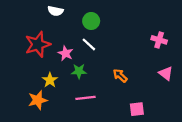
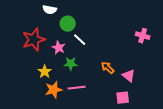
green circle: (91, 21) -> (68, 24), moved
pink triangle: (166, 73) -> (129, 76), moved
orange star: (38, 100) -> (54, 90), moved

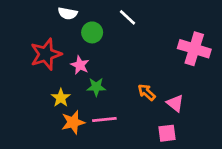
pink cross: (143, 36) -> (194, 49), size x1.6
white line: (80, 40) -> (128, 17), moved

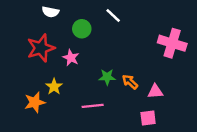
white semicircle: (68, 13) -> (50, 12), moved
green star: (96, 87) -> (107, 77), moved
pink triangle: (175, 103) -> (155, 91), turned -42
orange star: (73, 122) -> (35, 102), moved

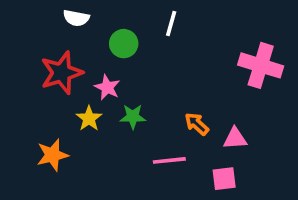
white line: (113, 15) -> (171, 23), turned 63
green star: (107, 77) -> (133, 117), moved
yellow star: (54, 87) -> (89, 118), moved
pink line: (93, 106) -> (169, 160), moved

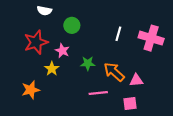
white line: (171, 23) -> (118, 34), moved
green star: (133, 117) -> (88, 63), moved
orange arrow: (197, 124) -> (114, 72), size x1.5

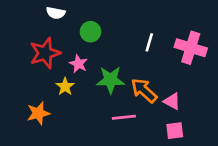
green star: (88, 63) -> (111, 80), size x1.5
pink triangle: (136, 80) -> (172, 101), turned 32
pink square: (130, 104) -> (175, 131), moved

